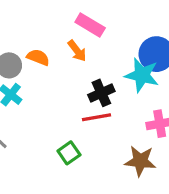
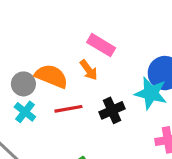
orange semicircle: (38, 57) -> (51, 76), size x1.5
red line: (97, 117) -> (68, 109), moved

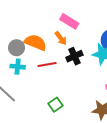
black cross: (112, 110) -> (74, 56), moved
cyan cross: (25, 112) -> (18, 67), turned -32

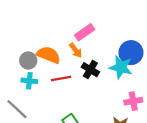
pink rectangle: (69, 21) -> (85, 32), turned -66
black cross: (74, 56) -> (90, 70), turned -35

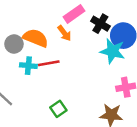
black cross: (90, 70) -> (100, 24), moved
cyan cross: (29, 81) -> (28, 66), moved

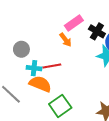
orange semicircle: (36, 38) -> (40, 84), moved
green square: (58, 109) -> (60, 106), size x1.5

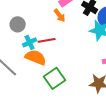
cyan cross: (34, 68) -> (30, 42), turned -32

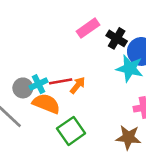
orange arrow: (60, 15) -> (78, 85), moved, turned -104
gray circle: (18, 24) -> (23, 88), moved

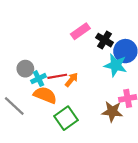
gray circle: (23, 88) -> (25, 69), moved
brown star: (128, 137) -> (112, 112), moved

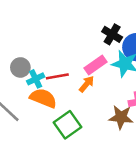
pink rectangle: (80, 31) -> (96, 65), moved
orange arrow: (72, 80) -> (87, 84), moved

